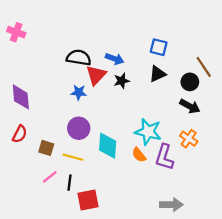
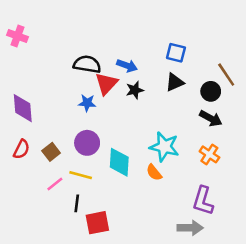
brown square: (46, 148) -> (51, 152), moved, turned 35
purple L-shape: (164, 157) -> (203, 201), moved
pink line: (50, 177) -> (55, 184), moved

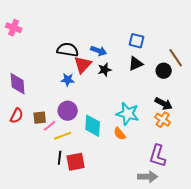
black arrow: (211, 118) -> (164, 104), moved
brown square: (51, 152) -> (40, 118), turned 32
yellow line: (81, 175) -> (63, 136), turned -36
pink line: (55, 184) -> (50, 126), moved
red square: (97, 223) -> (76, 162), moved

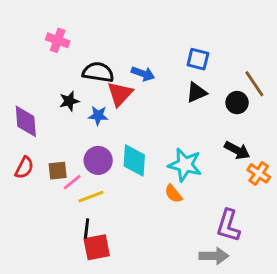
pink cross: (14, 28) -> (58, 40), moved
black star: (105, 70) -> (69, 101), moved
orange cross: (163, 120) -> (259, 173), moved
cyan diamond: (93, 126) -> (134, 160), moved
red square: (76, 162) -> (97, 247), moved

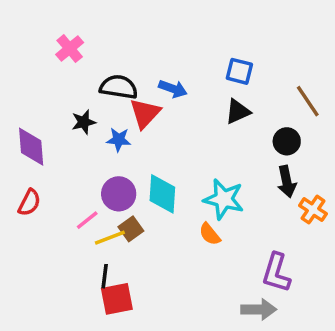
pink cross: (58, 40) -> (70, 49), turned 30
black circle: (237, 103) -> (287, 141), moved
black arrow: (237, 150) -> (287, 182), turned 50
brown square: (58, 171) -> (131, 229), moved, turned -30

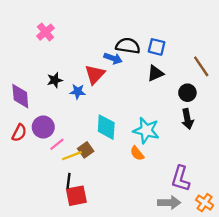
black semicircle: (119, 87) -> (128, 46), moved
purple circle: (119, 194) -> (43, 127), moved
orange cross: (313, 210) -> (205, 203), moved

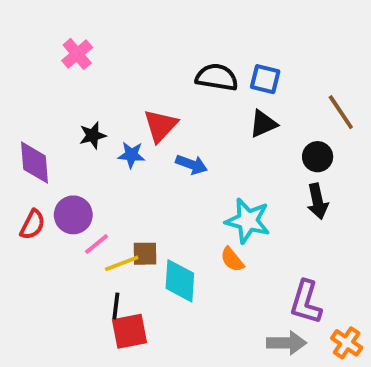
blue arrow: (113, 58) -> (192, 164), moved
cyan diamond: (106, 127) -> (180, 281), moved
brown square: (86, 150) -> (145, 254), turned 35

